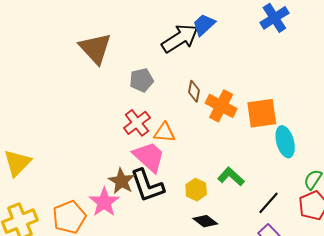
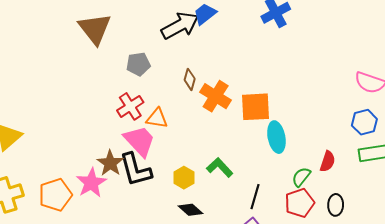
black line: (268, 203) -> (255, 197), turned -30

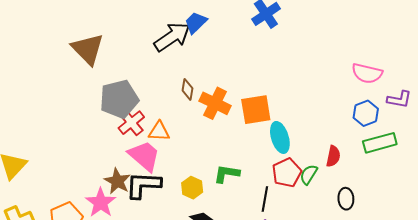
gray pentagon: (138, 64) -> (119, 99), moved, size x1.6
green L-shape: (220, 167) -> (227, 174), turned -32
black L-shape: (136, 170) -> (143, 185), turned 114
red pentagon: (300, 203) -> (287, 173), moved

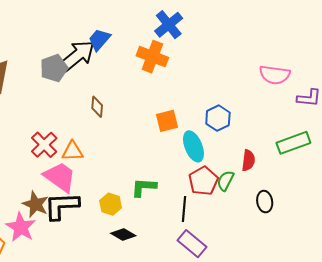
gray pentagon: (119, 99) -> (54, 68), moved, size x0.7
orange cross: (215, 103) -> (152, 57), moved
orange square: (256, 110) -> (167, 121), size x0.7
blue hexagon: (366, 113) -> (218, 118), moved

